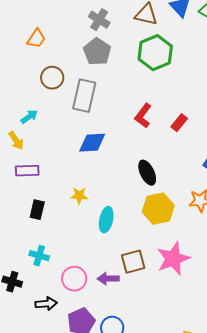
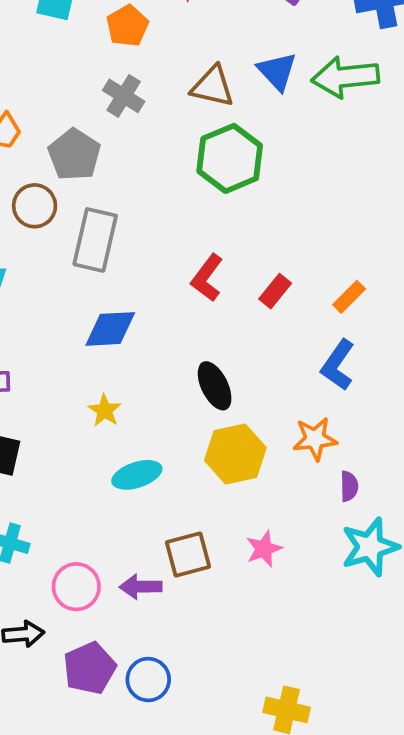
gray pentagon: (97, 52) -> (74, 155), moved
yellow star: (79, 196) -> (105, 410), moved, turned 30
cyan ellipse: (106, 220) -> (137, 475), turned 60
pink star: (173, 259) -> (264, 549), size x0.6

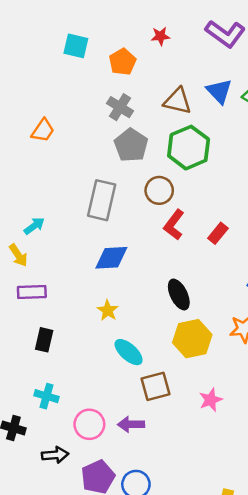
gray pentagon: (74, 155) -> (131, 145), moved
brown circle: (35, 206) -> (159, 190), moved
cyan ellipse: (137, 475) -> (129, 352), turned 60
brown square: (188, 554) -> (156, 386), moved

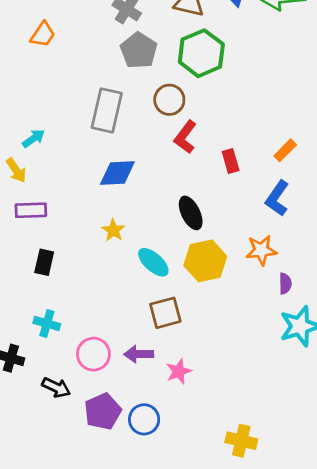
red rectangle: (218, 233) -> (231, 161), moved, turned -55
cyan ellipse: (129, 352) -> (153, 262), moved
pink star: (211, 400) -> (179, 371), moved
black arrow: (55, 455) -> (56, 387), turned 30

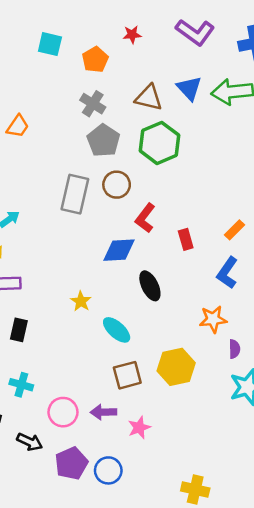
brown circle: (169, 100) -> (117, 185), moved
blue diamond: (117, 173) -> (119, 250), moved
yellow hexagon: (205, 261) -> (176, 367), moved

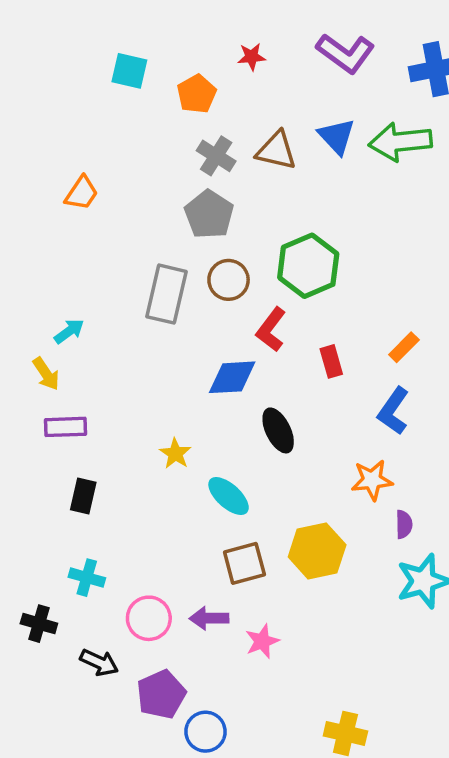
gray cross: (93, 104) -> (216, 156), moved
green hexagon: (159, 143) -> (308, 266), moved
blue circle: (108, 470) -> (205, 732), moved

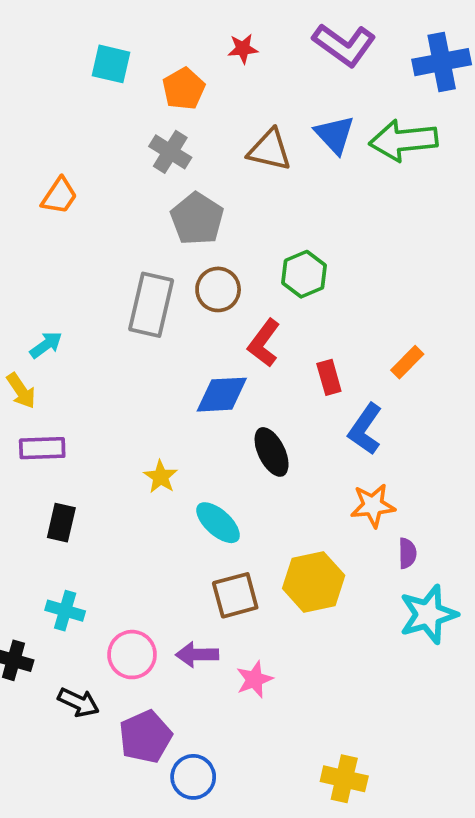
gray cross: (216, 156) -> (170, 152), moved
green hexagon: (308, 266) -> (304, 274), size x0.7
blue L-shape: (393, 411) -> (365, 429), moved

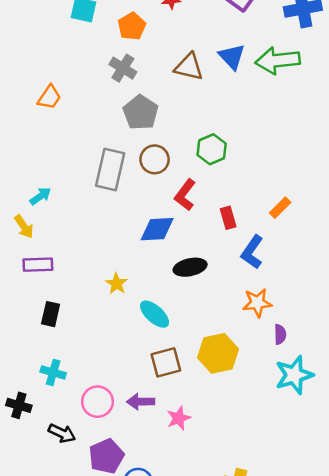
black ellipse: (272, 452) -> (190, 267), turned -76

